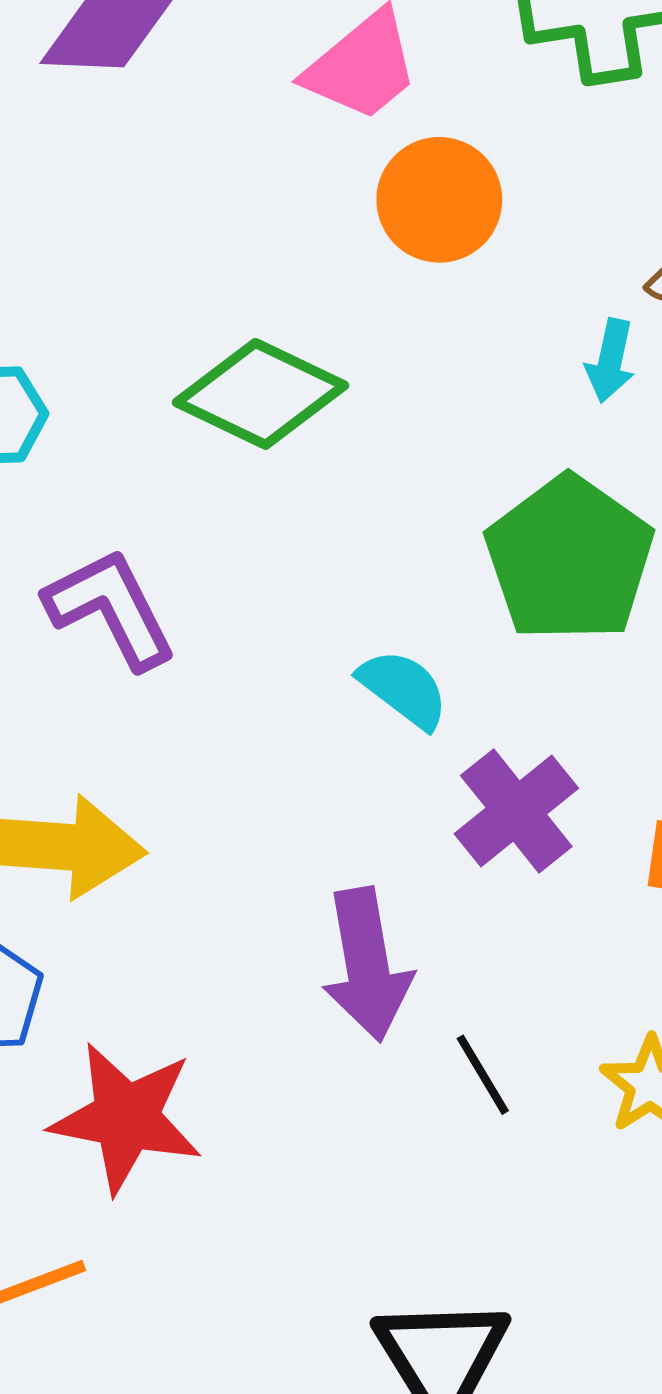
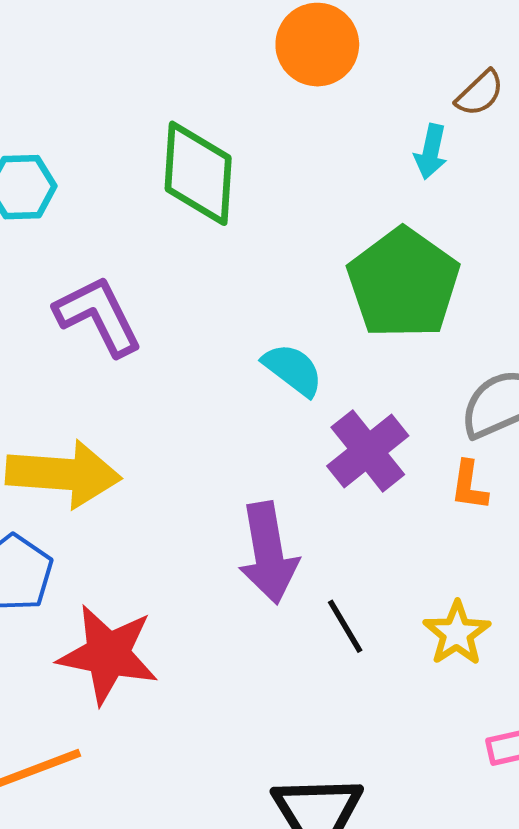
green diamond: (260, 394) -> (198, 173), turned 68

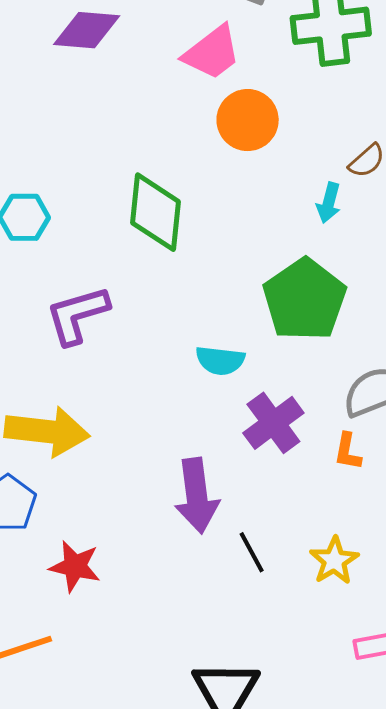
purple L-shape: (98, 316) -> (77, 315), turned -82
cyan semicircle: (293, 370) -> (220, 360), turned 147
red star: (108, 654) -> (75, 566), size x0.7

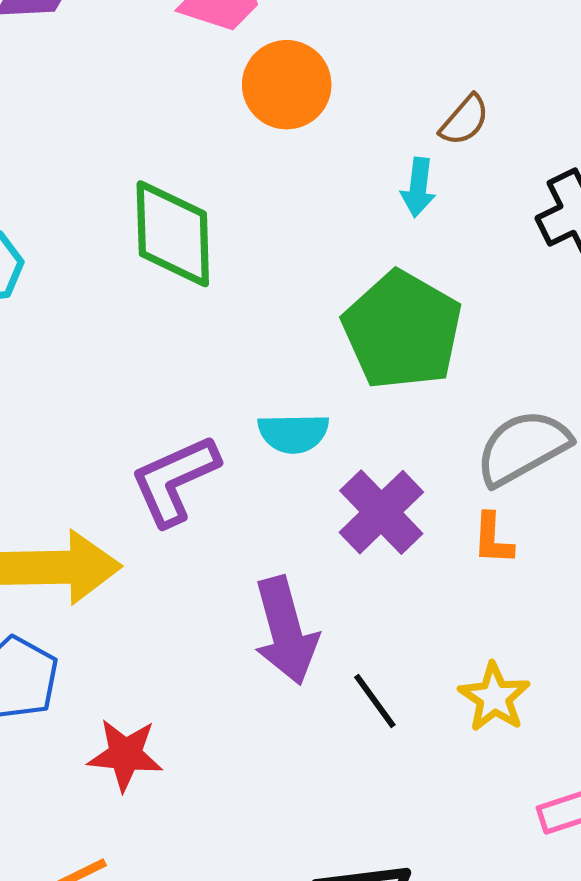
purple L-shape: (77, 315) -> (175, 480), moved

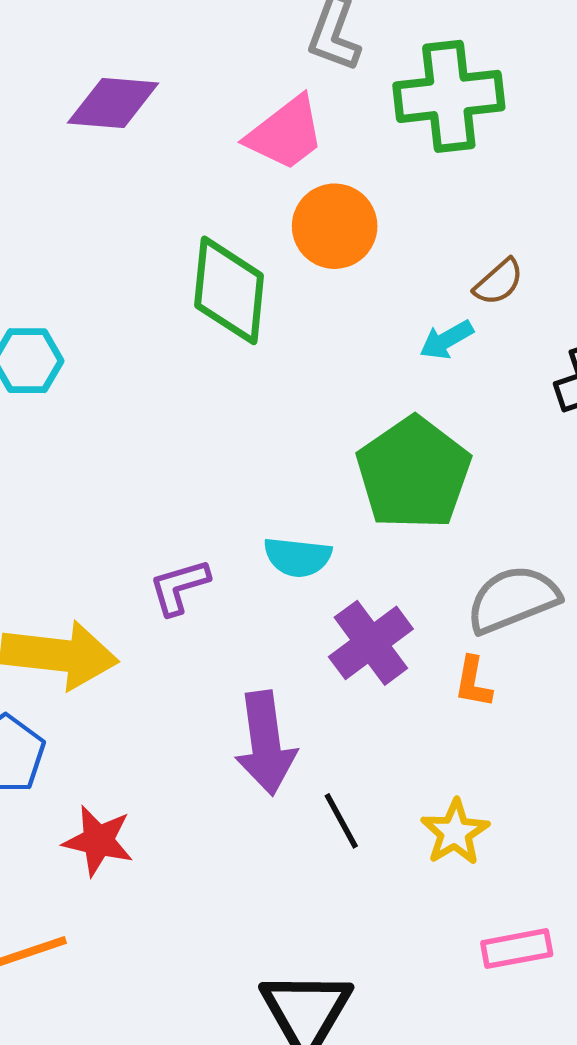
cyan arrow: (418, 187) -> (446, 340), turned 46
green diamond: (173, 234) -> (229, 290), moved
purple L-shape: (175, 480) -> (179, 587), size x0.7

